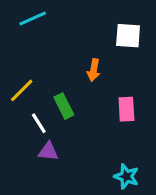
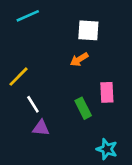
white square: (128, 36) -> (88, 30), moved
orange arrow: (94, 70) -> (79, 59), turned 48
green rectangle: (64, 106) -> (83, 108), moved

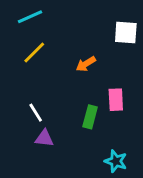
white square: (88, 30) -> (126, 32), moved
yellow line: (18, 77) -> (34, 52), moved
green rectangle: (83, 108) -> (90, 117), turned 42

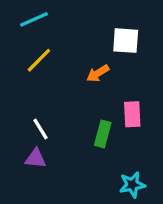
white square: (126, 32) -> (126, 41), moved
purple triangle: (44, 138) -> (36, 158), moved
cyan star: (116, 161) -> (132, 185), turned -30

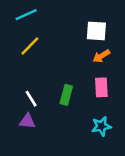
orange arrow: (98, 73) -> (101, 56), moved
green rectangle: (103, 134) -> (66, 95), moved
cyan star: (132, 185) -> (101, 126), moved

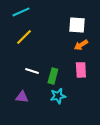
white line: (31, 99) -> (32, 71), moved, turned -40
cyan star: (101, 126) -> (58, 96), moved

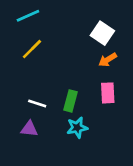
white square: (77, 25) -> (102, 33), turned 30
white line: (32, 71) -> (37, 104), moved

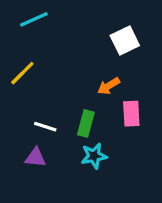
white square: (102, 33) -> (125, 41), turned 30
yellow line: (32, 49) -> (22, 73), moved
orange arrow: (108, 60) -> (109, 86), moved

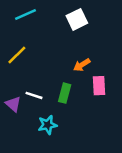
white square: (125, 41) -> (77, 19), moved
cyan star: (94, 156) -> (47, 125), moved
purple triangle: (35, 158) -> (13, 104), moved, turned 35

